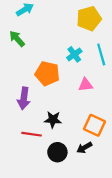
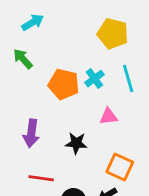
yellow pentagon: (89, 19) -> (113, 34), turned 30
orange pentagon: (47, 74) -> (64, 84), moved
black star: (53, 120) -> (76, 143), moved

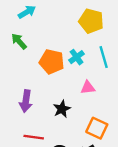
black star: (76, 143) -> (62, 109), turned -30

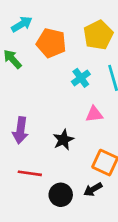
yellow pentagon: (91, 21) -> (98, 35), turned 30
orange pentagon: (52, 62) -> (51, 43), moved

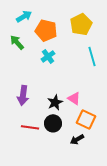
cyan cross: (81, 78) -> (48, 56), moved
pink triangle: (94, 114) -> (74, 98), moved, turned 40
black circle: (61, 195) -> (53, 123), moved

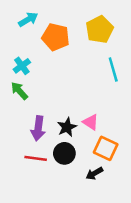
green arrow: (17, 42) -> (19, 91), moved
cyan cross: (48, 56) -> (22, 66), moved
purple arrow: (23, 95) -> (38, 128), moved

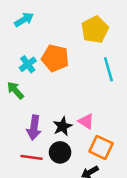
orange pentagon: (56, 37) -> (55, 58), moved
cyan cross: (22, 66) -> (28, 64), moved

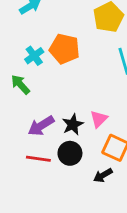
pink triangle: (86, 121) -> (99, 119), turned 42
purple arrow: (34, 128) -> (41, 126), turned 50

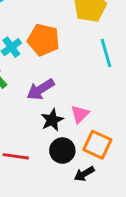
purple arrow: (41, 126) -> (41, 89), moved
black circle: (70, 153) -> (62, 151), moved

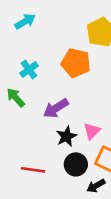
orange pentagon: (43, 40) -> (76, 63), moved

